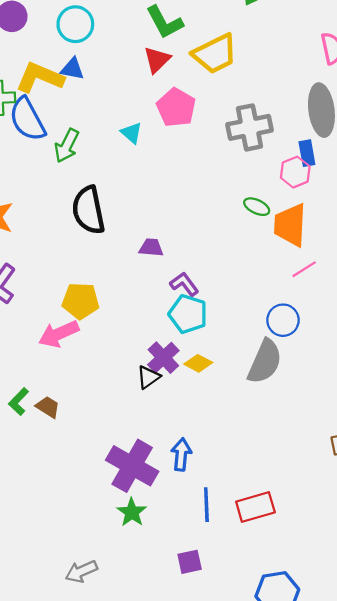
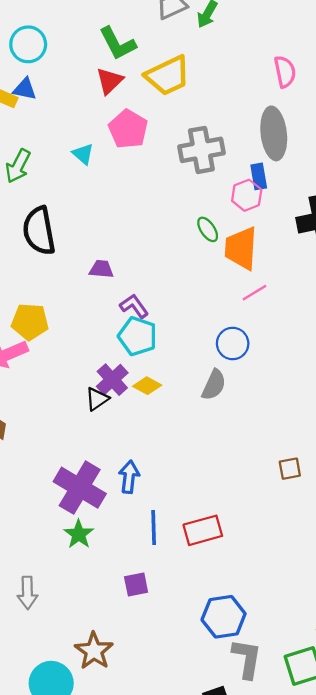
green ellipse: (257, 207) -> (208, 229), turned 30
gray semicircle: (265, 362) -> (214, 385), size x0.7
gray arrow: (81, 571) -> (27, 593), turned -68

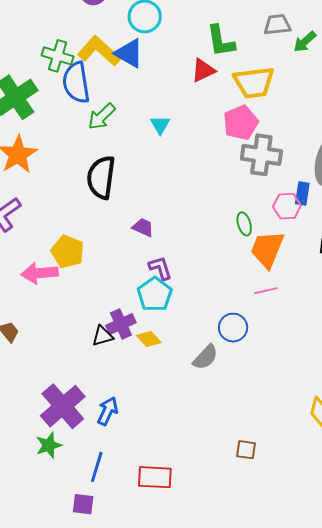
blue triangle: (25, 89) -> (129, 53), size x1.4
pink pentagon: (128, 129) -> (241, 123), moved
blue line: (154, 528) -> (97, 467), moved

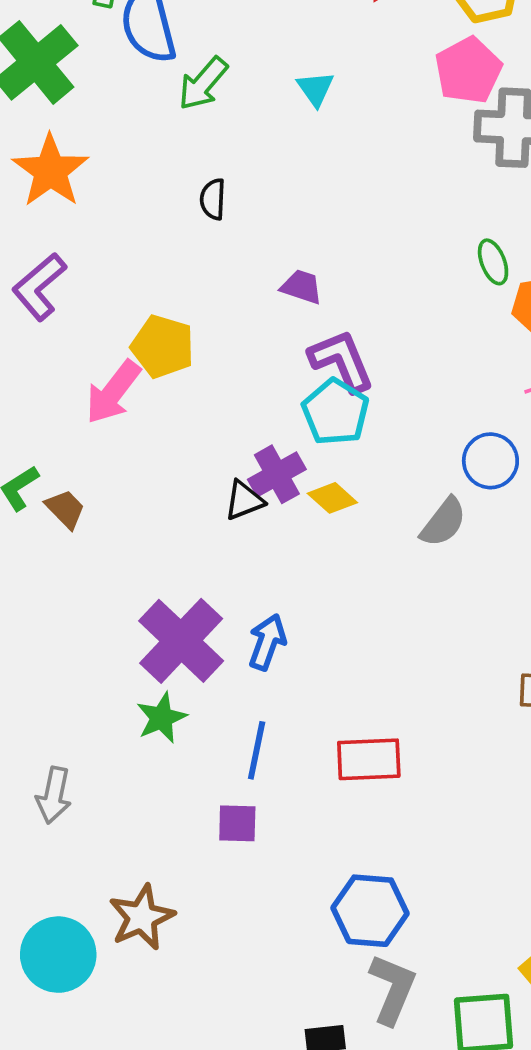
black semicircle: (101, 177) -> (213, 199), size x0.5
purple L-shape: (160, 268) -> (342, 361), size x1.4
pink arrow: (40, 273) -> (113, 392), turned -42

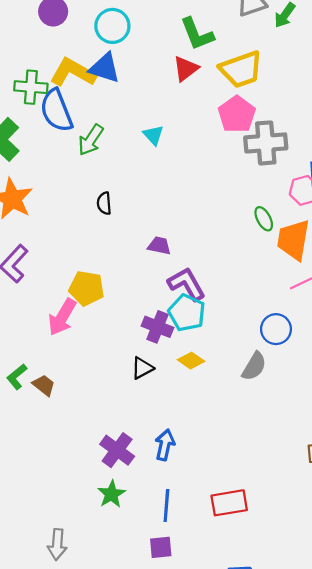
purple cross: (277, 474) -> (158, 327), moved, turned -32
purple cross: (181, 641) -> (117, 450), size x0.7

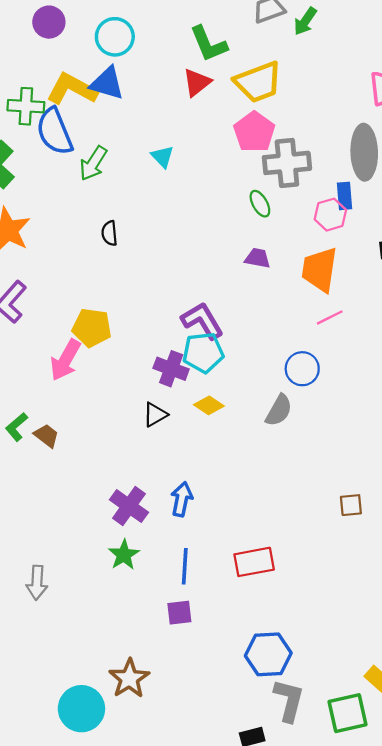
green ellipse: (264, 219) -> (260, 204), moved
purple trapezoid: (159, 246) -> (257, 258), moved
cyan pentagon: (187, 313) -> (203, 353), turned -30
gray arrow: (57, 544) -> (37, 583), moved

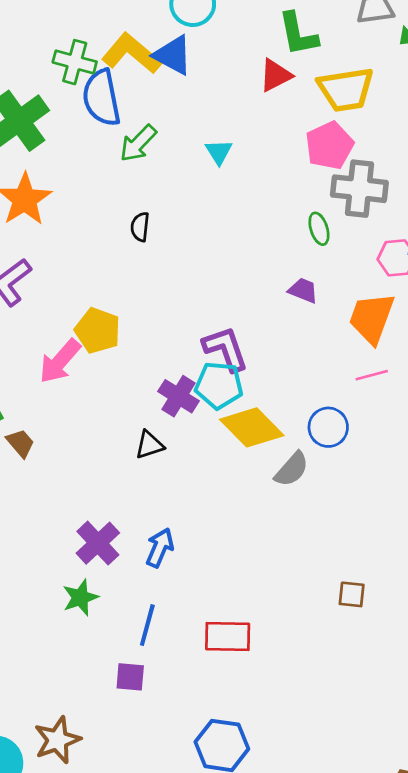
yellow diamond: (209, 405) -> (252, 427), moved, size x1.8

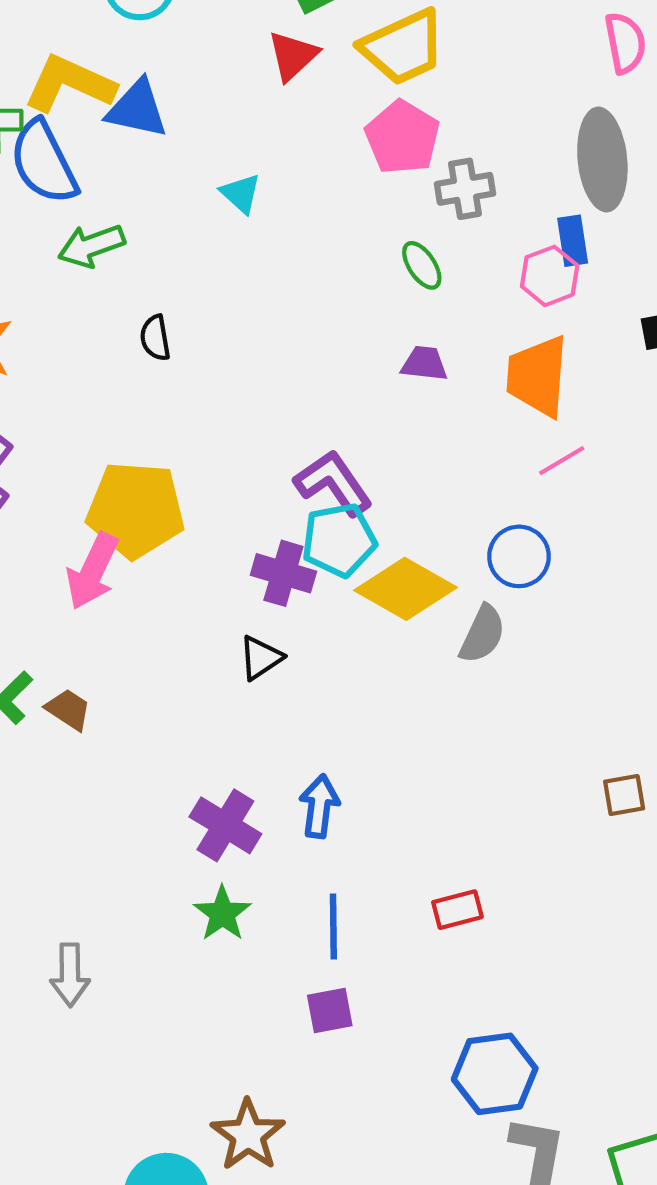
blue triangle: (173, 55) -> (137, 109), moved
green arrow: (138, 143) -> (91, 246), moved, turned 42
gray cross: (359, 189) -> (465, 189), size x0.7
yellow pentagon: (98, 331) -> (136, 510), size x1.4
red rectangle: (228, 637) -> (457, 910), size x0.7

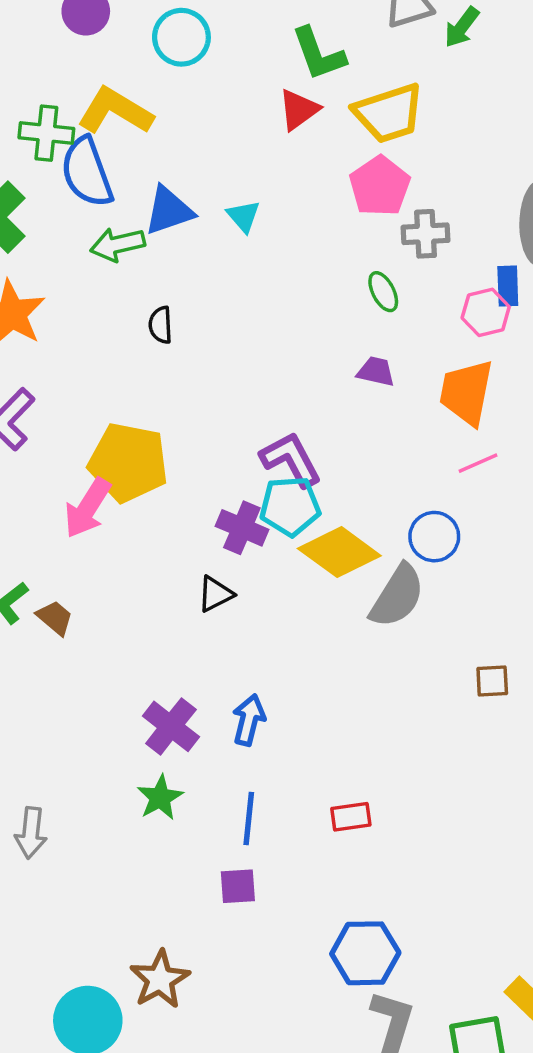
blue triangle: (137, 109) -> (169, 211), moved, turned -38
gray semicircle: (482, 634) -> (397, 596), size x1.4
brown square: (624, 795) -> (492, 681), moved

